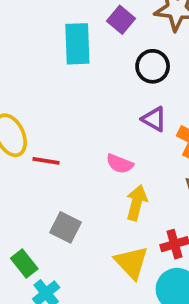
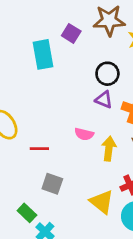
black circle: (153, 66) -> (107, 74), moved
red line: (46, 161) -> (39, 149), moved
yellow arrow: (137, 203) -> (109, 149), moved

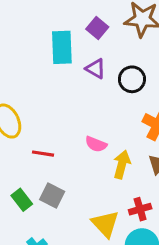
purple triangle: (104, 100) -> (96, 69), moved
green rectangle: (27, 213) -> (22, 200), moved

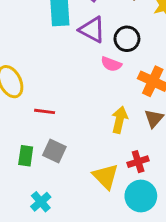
purple triangle: (96, 69) -> (92, 30), size x1.4
pink semicircle: (96, 144) -> (111, 64), moved
green rectangle: (22, 200) -> (26, 156), turned 48

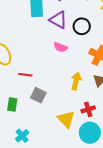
pink semicircle: (111, 64) -> (60, 47), moved
gray square: (54, 151) -> (38, 95), moved

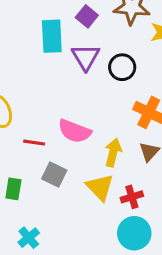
purple triangle: (58, 20) -> (86, 57), turned 30
pink semicircle: (60, 47) -> (75, 131), moved, size x1.5
yellow triangle: (66, 119) -> (100, 187), moved

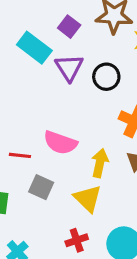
cyan rectangle: (52, 36) -> (34, 48), turned -48
red cross: (132, 197) -> (77, 240), moved

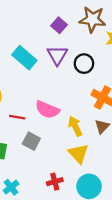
cyan rectangle: (34, 48) -> (24, 58), moved
yellow arrow: (100, 163) -> (75, 126), turned -42
yellow triangle: (88, 198) -> (78, 154), moved

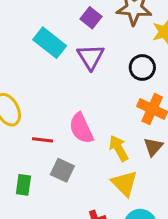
cyan rectangle: (24, 58) -> (50, 43), moved
black circle: (84, 64) -> (142, 67), moved
pink semicircle: (47, 110) -> (81, 128), turned 45

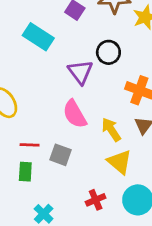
purple triangle: (91, 57) -> (80, 72), moved
black circle: (142, 67) -> (108, 52), moved
red line: (42, 140) -> (30, 145), moved

